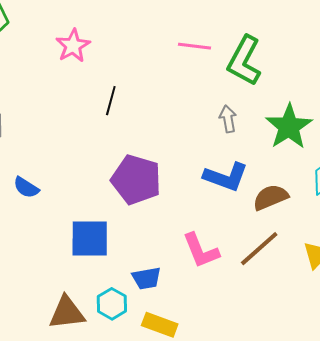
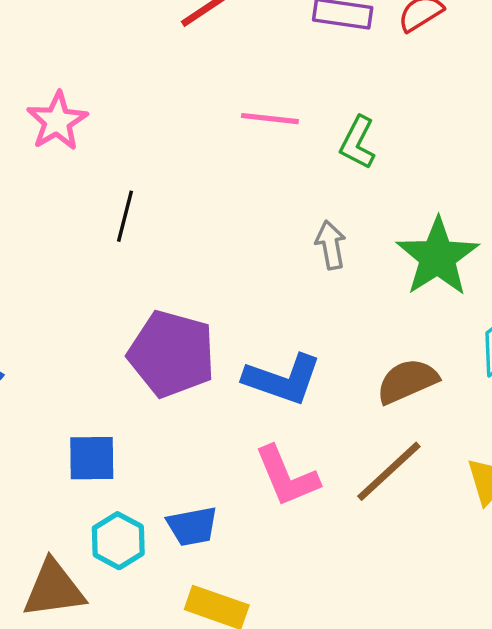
green L-shape: (244, 61) -> (358, 143), size x0.6
blue L-shape: (226, 177) -> (283, 379), moved
blue square: (90, 238) -> (92, 458), size x0.7
cyan hexagon: (112, 304) -> (118, 541), moved

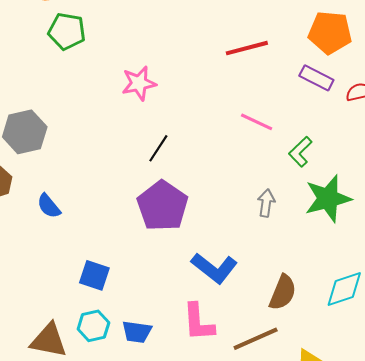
green star: (438, 257) -> (328, 199), moved
purple pentagon: (172, 354) -> (162, 206), moved
brown semicircle: (407, 381) -> (283, 292), turned 117

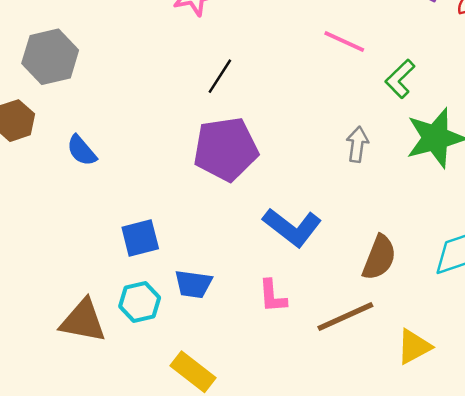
purple pentagon: (162, 206) -> (226, 149), turned 30
blue square: (94, 275) -> (140, 238), turned -32
pink L-shape: (198, 322) -> (273, 296), size x0.7
blue trapezoid: (137, 332) -> (193, 284), moved

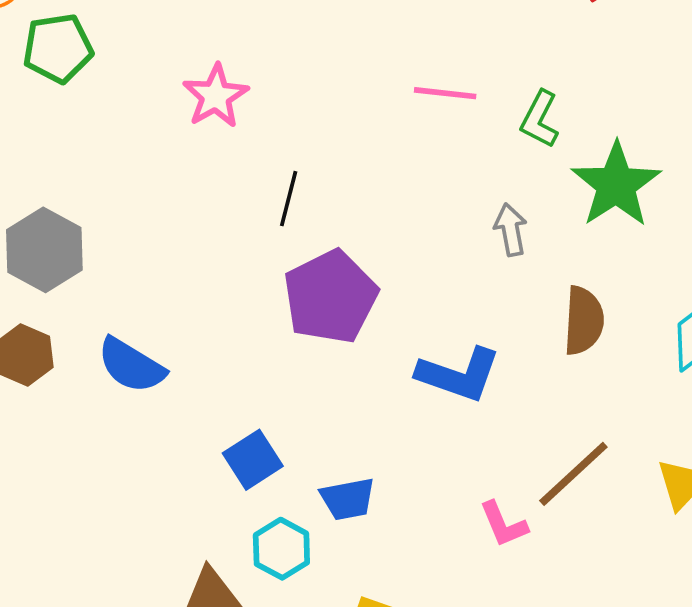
blue semicircle: (82, 151) -> (131, 365), size x1.4
brown semicircle: (379, 258) -> (584, 321), moved
pink L-shape: (273, 296) -> (503, 524), moved

